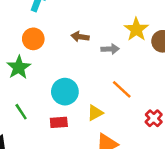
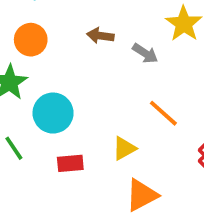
gray arrow: (110, 49) -> (145, 53), turned 36
cyan circle: (65, 92) -> (53, 113), moved

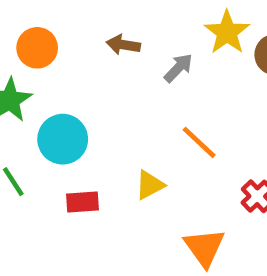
gray arrow: (145, 53) -> (178, 68), turned -80
orange triangle: (142, 195) -> (204, 248), moved, turned -39

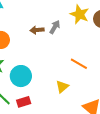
gray arrow: (178, 68) -> (55, 27), moved
red rectangle: (83, 202) -> (24, 102), moved

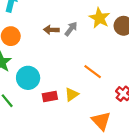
red rectangle: (24, 102) -> (50, 97), moved

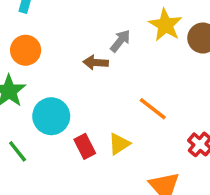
brown arrow: (51, 30) -> (96, 63), moved
red rectangle: (50, 97) -> (85, 146), turned 72

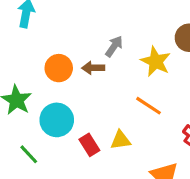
yellow star: (165, 25) -> (156, 61), moved
orange circle: (26, 50) -> (59, 68), moved
yellow triangle: (119, 144) -> (121, 140), turned 30

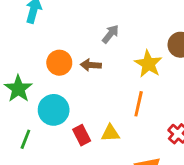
gray arrow: (114, 46) -> (110, 34), moved
orange line: (149, 106) -> (139, 104), turned 65
green line: (29, 154) -> (25, 139), turned 60

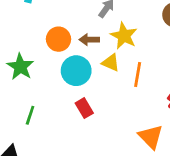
yellow star: (148, 64) -> (124, 36), moved
cyan circle: (54, 110) -> (76, 71), moved
yellow triangle: (110, 133) -> (111, 63), moved, turned 30

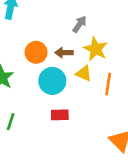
red rectangle: (84, 108) -> (60, 115), turned -60

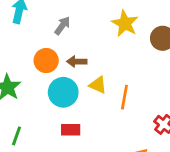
gray arrow: (79, 24) -> (62, 26), moved
yellow star: (96, 49) -> (125, 23), moved

